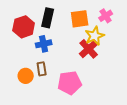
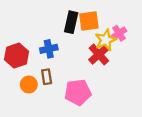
pink cross: (106, 16) -> (119, 33), moved
black rectangle: (48, 18) -> (71, 22), moved
red hexagon: (24, 27) -> (17, 56), moved

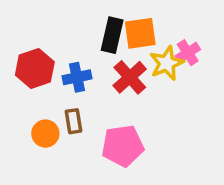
red cross: (99, 54) -> (130, 77), moved
red hexagon: (17, 56) -> (35, 69), moved

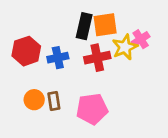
red cross: (130, 77) -> (97, 58), turned 30
brown rectangle: (73, 121) -> (54, 101), moved

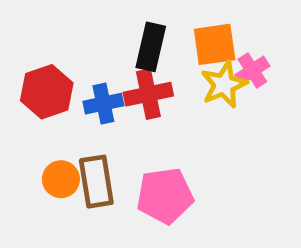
orange square: (105, 25) -> (215, 44), moved
red cross: (97, 58) -> (148, 94), moved
brown rectangle: (54, 101) -> (96, 182), size x1.5

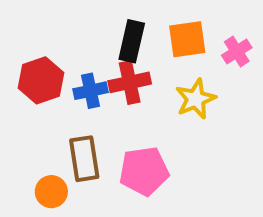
pink cross: (252, 70) -> (237, 52), moved
yellow star: (224, 85) -> (196, 99), moved
orange circle: (61, 179) -> (51, 192), moved

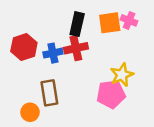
pink cross: (237, 52) -> (129, 20), moved, turned -35
yellow star: (196, 99) -> (122, 75), moved
pink pentagon: (144, 171) -> (111, 94), moved

